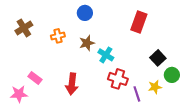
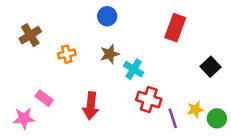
orange cross: (58, 36) -> (67, 54), moved
black square: (158, 58) -> (211, 67), moved
green circle: (172, 75) -> (217, 118), moved

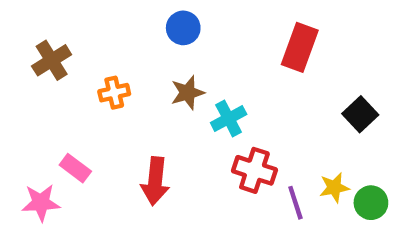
cyan cross: (134, 69) -> (229, 119), turned 30

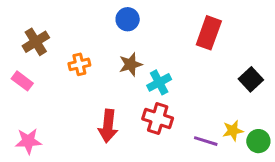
pink rectangle: (75, 168) -> (22, 81), moved
red cross: (254, 170) -> (158, 119), moved
purple line: (295, 203) -> (206, 141), turned -55

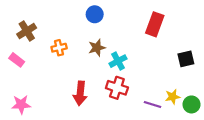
black square: (251, 79) -> (186, 59), turned 30

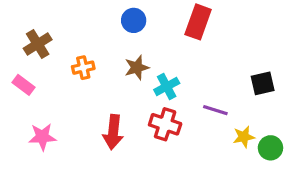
red rectangle: (155, 24) -> (198, 22), moved
pink star: (21, 104) -> (42, 137), moved
purple line: (153, 104) -> (215, 110), moved

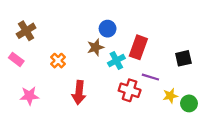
blue circle: (134, 20) -> (108, 29), moved
red rectangle: (198, 22) -> (138, 47), moved
orange cross: (83, 68) -> (58, 61), moved, turned -32
red cross: (165, 124) -> (130, 90), moved

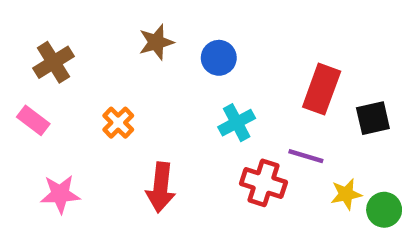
brown star: (95, 47) -> (156, 42), moved
red rectangle: (138, 47) -> (322, 89), moved

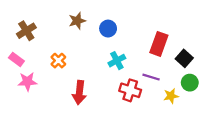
black square: (373, 118) -> (184, 58), turned -35
pink star: (60, 194) -> (27, 82), moved
green circle: (384, 210) -> (190, 83), moved

